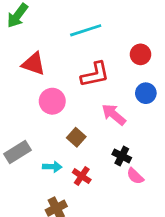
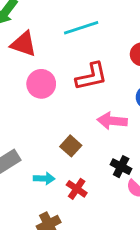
red triangle: (34, 64) -> (23, 44), moved
pink circle: (52, 101) -> (41, 84), moved
pink arrow: (114, 115) -> (112, 121), turned -35

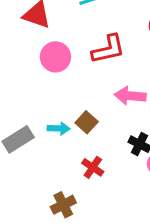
cyan arrow: (44, 178) -> (59, 128), moved

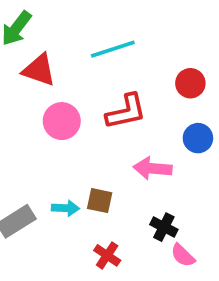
brown square: (87, 122) -> (100, 201), turned -30

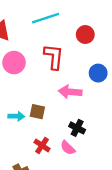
red circle: (190, 83) -> (85, 35), moved
red L-shape: (126, 112) -> (54, 57), turned -72
pink semicircle: (183, 255) -> (68, 148), moved

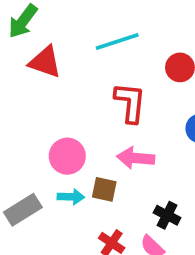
pink circle: (14, 63) -> (67, 156), moved
pink arrow: (70, 92) -> (136, 158), moved

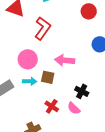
red L-shape: (130, 103) -> (43, 28), moved, turned 30

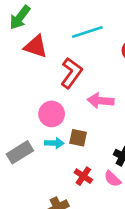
pink arrow: (65, 60) -> (101, 101), moved

